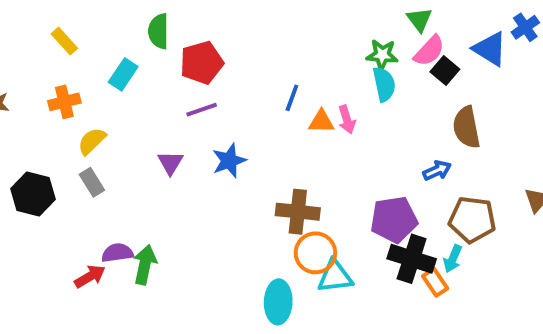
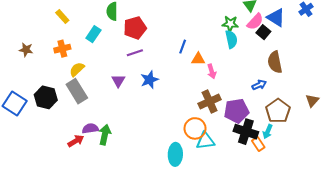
blue triangle: (490, 49) -> (276, 18), moved
pink arrow: (347, 119) -> (212, 71), moved
gray rectangle: (92, 182) -> (77, 91), size x1.6
brown cross: (298, 212) -> (210, 102), moved, turned -30
brown pentagon: (472, 220) -> (278, 111), turned 30

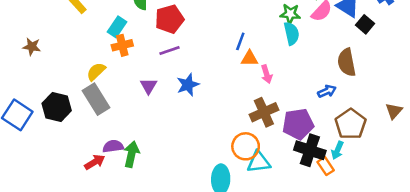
black square: (263, 32) -> (365, 24), moved
blue line: (183, 47) -> (240, 41), moved
orange cross: (62, 49) -> (122, 45), moved

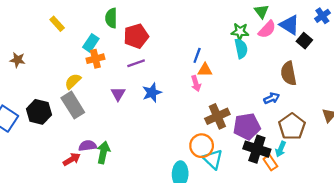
pink arrow: (267, 74) -> (196, 84), moved
cyan triangle: (259, 162) -> (213, 159), turned 50

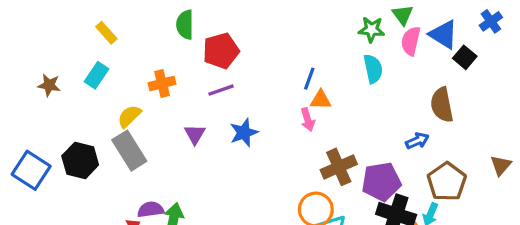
pink semicircle: (267, 29) -> (411, 41), turned 150
green star: (240, 32) -> (371, 29), moved
cyan rectangle: (91, 43) -> (97, 75), moved

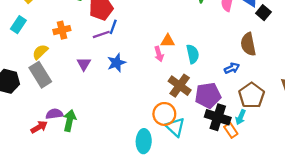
cyan semicircle: (373, 69) -> (193, 54), moved
blue line: (309, 79) -> (113, 27), moved
brown cross: (339, 167) -> (180, 86), turned -30

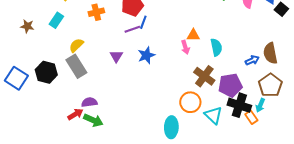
orange cross: (62, 30) -> (96, 12), moved
brown semicircle: (248, 44) -> (270, 53), moved
green arrow: (70, 120) -> (93, 120), moved, turned 102
cyan triangle: (175, 127) -> (213, 115), moved

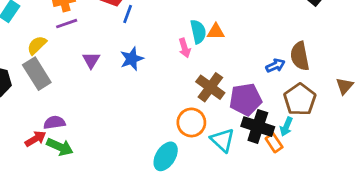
purple line: (132, 29) -> (67, 24), moved
orange triangle: (193, 35) -> (216, 32), moved
cyan semicircle: (216, 47) -> (198, 32), moved
cyan ellipse: (171, 127) -> (166, 156), turned 30

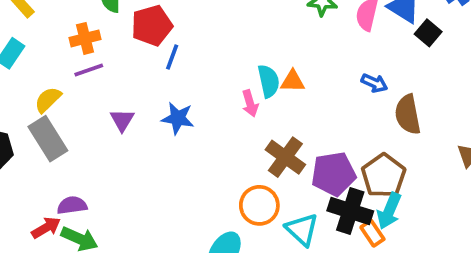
blue star: (132, 59) -> (178, 118), turned 30
blue arrow: (275, 66) -> (374, 83), moved, turned 48
brown pentagon: (300, 99) -> (384, 176), moved
cyan arrow: (286, 127) -> (389, 211), size x1.4

